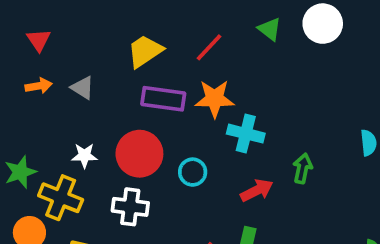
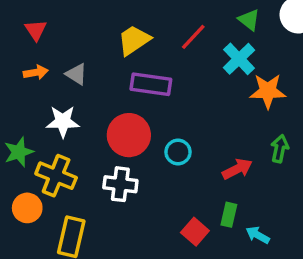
orange star: (215, 99) -> (268, 91), moved
cyan cross: (246, 134) -> (239, 59), moved, turned 32
white star: (84, 156) -> (63, 122), moved, size x1.4

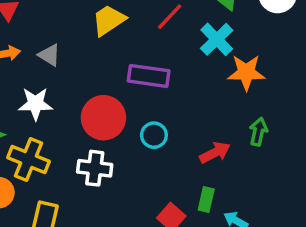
purple rectangle: (151, 84) -> (149, 76), moved

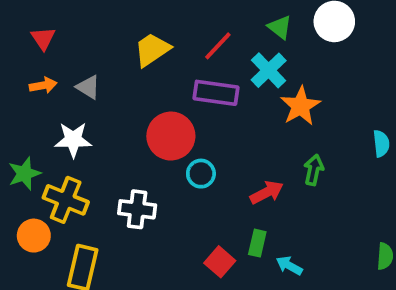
orange star: (246, 72) -> (300, 106), turned -30
purple rectangle: (149, 76) -> (216, 93), moved
red circle: (103, 118) -> (171, 136), moved

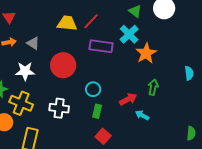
red line: (218, 46) -> (91, 21), moved
yellow trapezoid: (152, 50) -> (67, 23), turned 40
red circle: (171, 136) -> (63, 65), moved
green rectangle: (257, 243) -> (97, 111), moved
cyan arrow: (289, 266) -> (142, 115), moved

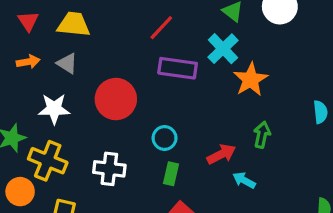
yellow trapezoid: (67, 23) -> (74, 24), moved

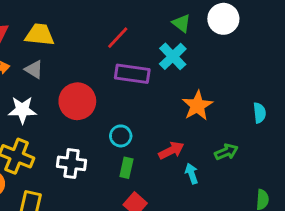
orange star: (251, 80) -> (197, 106), moved
green arrow: (262, 135) -> (226, 152), moved, turned 55
cyan arrow: (244, 180) -> (192, 174), turned 42

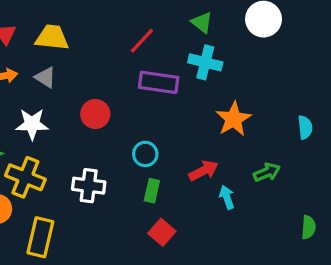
green triangle: (181, 23) -> (202, 22), moved
cyan cross: (173, 56) -> (205, 62), turned -32
red circle: (77, 101) -> (95, 114), size x0.7

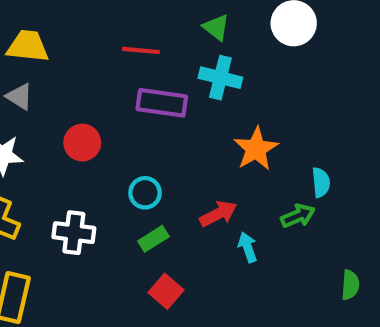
red line: (142, 41) -> (141, 50), turned 52
cyan semicircle: (305, 127) -> (321, 182), moved
green rectangle: (152, 191) -> (153, 239), turned 45

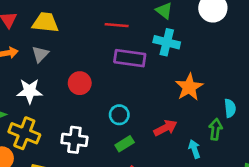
gray triangle: (19, 97) -> (40, 54), turned 42
green arrow: (298, 216) -> (216, 129), turned -60
cyan arrow: (248, 247) -> (194, 149), moved

